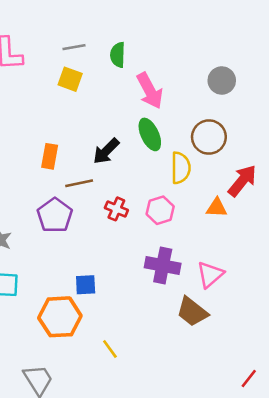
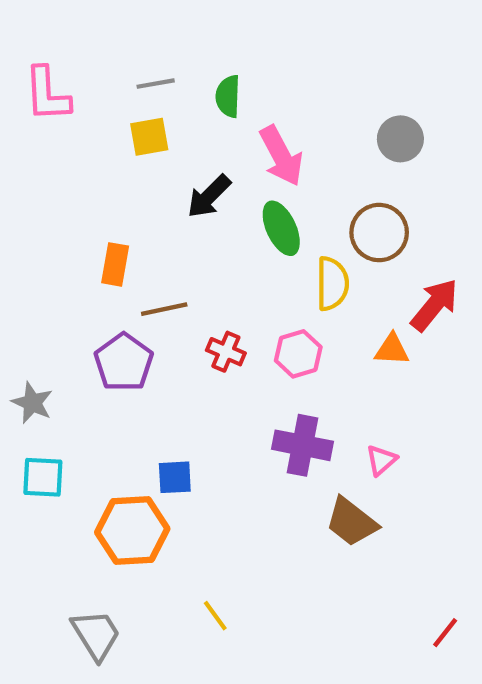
yellow square: (70, 79) -> (149, 137), turned -30
black arrow: (106, 151) -> (209, 196), moved
pink triangle: (210, 274) -> (381, 460), size x0.7
yellow line: (110, 349) -> (215, 616), moved

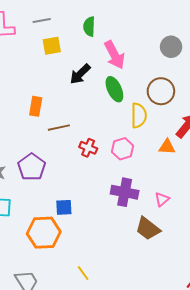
gray line: (156, 84) -> (42, 20), moved
purple pentagon: (124, 362) -> (32, 167), moved

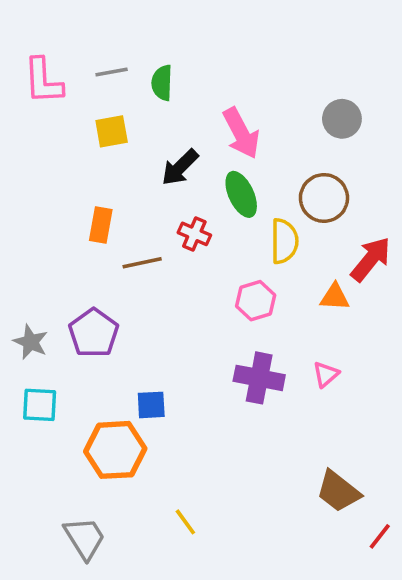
green semicircle: (89, 27) -> (162, 83), moved
yellow square: (52, 46) -> (112, 131), moved
red cross: (88, 148) -> (194, 234), moved
pink triangle: (162, 199) -> (326, 374), moved
brown trapezoid: (148, 229) -> (338, 491), moved

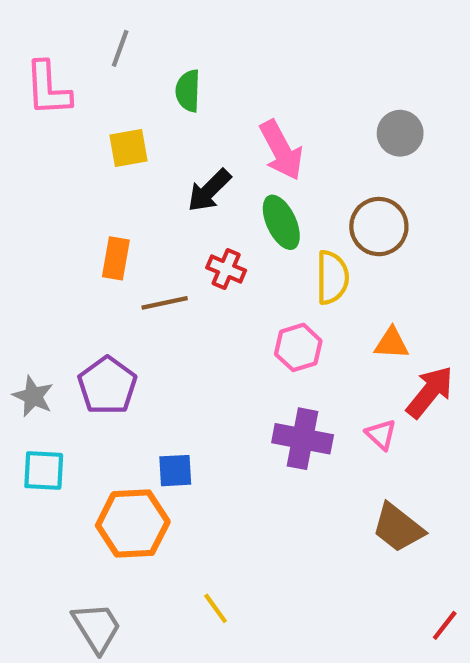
gray line: (112, 72) -> (120, 48), moved, turned -60
red arrow: (371, 259) -> (430, 392), moved
pink triangle: (326, 374) -> (381, 434), turned -36
brown trapezoid: (338, 491) -> (398, 528), moved

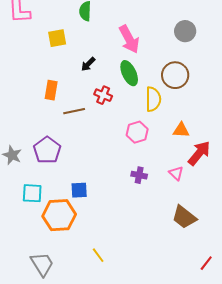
black arrow: (209, 190) -> (88, 64), moved, size x0.7
purple cross: (303, 439) -> (139, 175), size x0.6
cyan square: (44, 471) -> (32, 193), moved

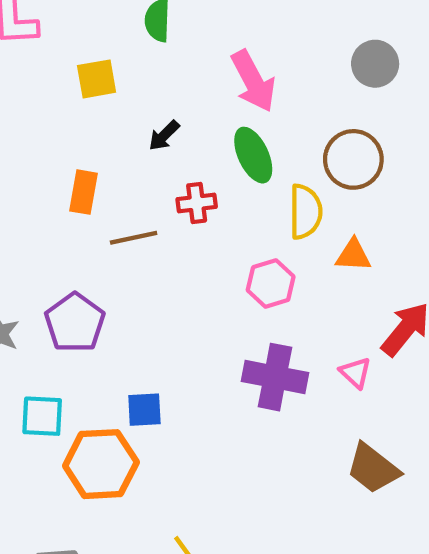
red cross: (103, 95) -> (197, 203), turned -30
orange triangle: (181, 130) -> (353, 255), moved
purple cross: (139, 175) -> (275, 377), size x1.8

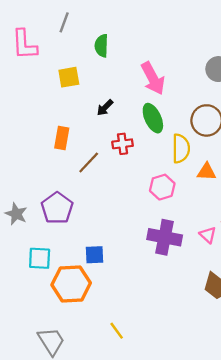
brown line: (134, 238) -> (89, 162), turned -35

